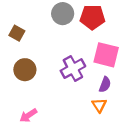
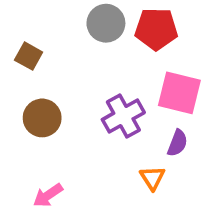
orange triangle: (99, 105) -> (152, 178), moved

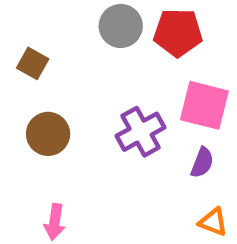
orange triangle: (152, 178) -> (213, 222), moved, turned -36
pink arrow: (48, 195) -> (55, 222), turned -48

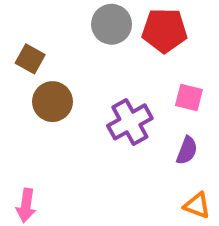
pink square: (204, 105) -> (189, 98), size x0.6
brown circle: (48, 134) -> (53, 102), moved
pink arrow: (55, 222) -> (26, 205), moved

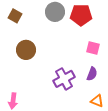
brown square: (30, 59) -> (15, 16), moved
purple cross: (130, 122) -> (64, 79), moved

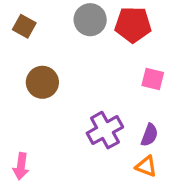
purple semicircle: (92, 74) -> (149, 135), moved
orange triangle: (97, 101) -> (146, 166), moved

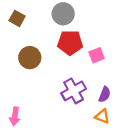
red pentagon: (133, 25) -> (70, 43), moved
pink square: (153, 79) -> (97, 55), moved, turned -35

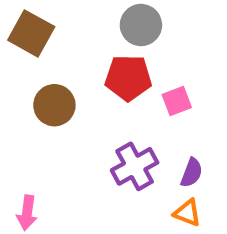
gray circle: (63, 14) -> (141, 25), moved
brown square: (17, 18) -> (31, 33), size x1.5

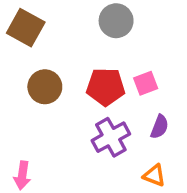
red pentagon: (128, 78) -> (106, 87), moved
purple semicircle: (192, 173) -> (160, 127), moved

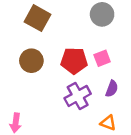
gray circle: (116, 21) -> (102, 14), moved
brown square: (26, 28) -> (37, 18), moved

